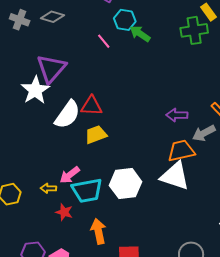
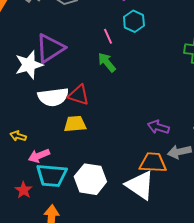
green arrow: (140, 34) -> (107, 62), moved
white semicircle: (67, 115) -> (53, 97), turned 32
yellow arrow: (48, 188) -> (18, 136), moved

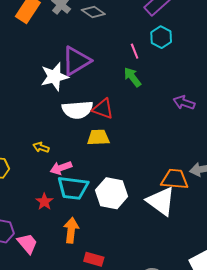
purple arrow: (158, 127) -> (184, 103), moved

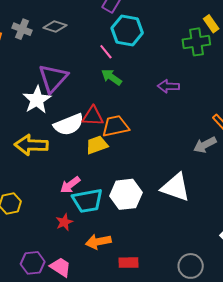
cyan hexagon: (161, 37) -> (127, 31), size x1.4
yellow arrow: (41, 147) -> (31, 145), moved, size x2.0
orange trapezoid: (175, 179) -> (115, 126), moved
red star: (44, 202) -> (64, 222), turned 30
orange arrow: (71, 230) -> (98, 242), turned -90

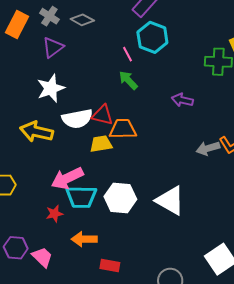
purple triangle: (53, 78) -> (53, 47), moved, size x0.7
gray arrow: (205, 145) -> (208, 148), moved
pink arrow: (70, 185) -> (67, 178), size x1.5

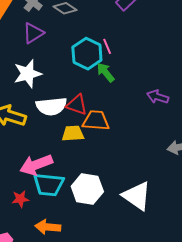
cyan hexagon: (152, 37) -> (87, 54), moved

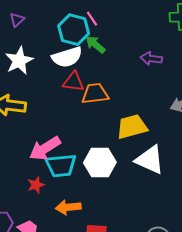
purple triangle: (33, 33) -> (17, 20), size x0.7
white semicircle: (51, 106) -> (67, 57), moved
yellow trapezoid: (73, 133) -> (132, 127), moved, size x1.4

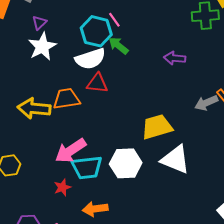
white star: (19, 61) -> (42, 47), moved
orange trapezoid: (95, 94) -> (66, 99), moved

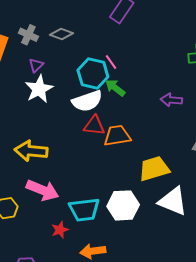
orange trapezoid: (66, 99) -> (117, 136), moved
pink arrow: (71, 151) -> (42, 190), moved, turned -124

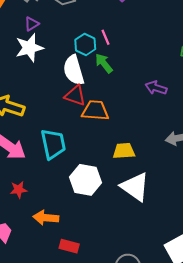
cyan hexagon: (93, 73) -> (85, 45), size x0.7
white semicircle: (87, 101) -> (74, 70), turned 80
yellow trapezoid: (154, 169) -> (124, 151), size x0.7
cyan trapezoid: (84, 210) -> (53, 144), moved, turned -108

